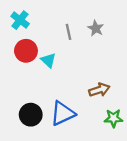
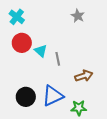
gray star: (96, 28) -> (78, 16), moved
gray line: (69, 32) -> (58, 59), moved
green star: (113, 118) -> (79, 108), moved

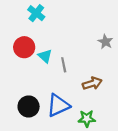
gray star: (78, 16) -> (105, 42), moved
cyan cross: (17, 17) -> (36, 13), moved

